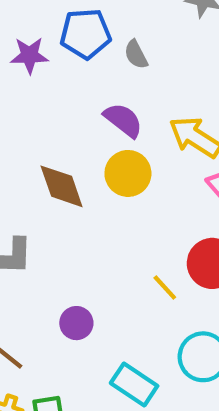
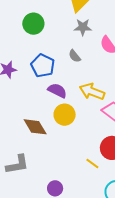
blue pentagon: (85, 34) -> (43, 66), moved, turned -30
gray semicircle: (136, 54) -> (75, 56), moved

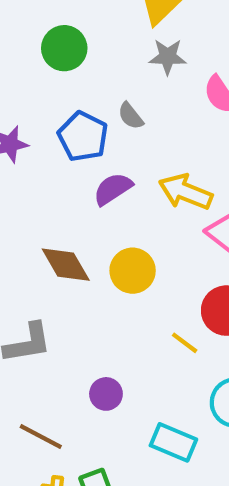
gray semicircle: (75, 56) -> (131, 116), moved
purple semicircle: (57, 91) -> (113, 189), turned -60
yellow circle: (65, 115) -> (133, 271), moved

